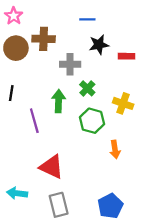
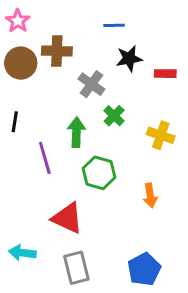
gray cross: (70, 64) -> (91, 84), turned 36
green hexagon: (92, 121) -> (99, 173), moved

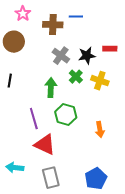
pink star: (18, 21) -> (23, 14), moved
brown cross: (57, 51) -> (53, 25), moved
black star: (129, 59) -> (87, 56), moved
yellow cross: (161, 135) -> (100, 81), moved
purple line: (45, 158) -> (34, 119), moved

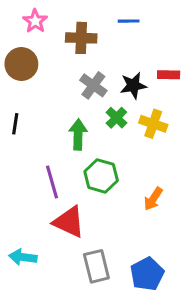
blue line: (76, 17) -> (129, 21), moved
orange arrow: (100, 130) -> (153, 199), turned 42
gray rectangle: (51, 178) -> (96, 266), moved

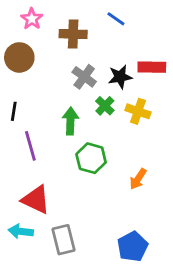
blue line: (129, 21) -> (116, 19), turned 36
red rectangle: (169, 75) -> (152, 67), size x1.4
purple line: (52, 182) -> (30, 146), moved
red triangle: (69, 222) -> (36, 200), moved
gray rectangle: (96, 266) -> (63, 240), moved

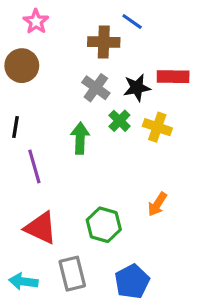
brown cross: (73, 34) -> (104, 42), moved
green hexagon: (91, 158) -> (104, 225), moved
cyan arrow: (21, 231) -> (23, 281), moved
blue pentagon: (132, 247) -> (132, 281), moved

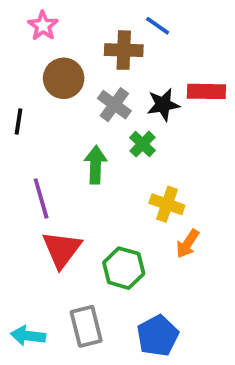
brown circle: (22, 66) -> (64, 78), moved
black line: (15, 127) -> (19, 122), moved
yellow cross: (157, 127) -> (167, 204), moved
red triangle: (41, 228) -> (62, 249), moved, turned 42

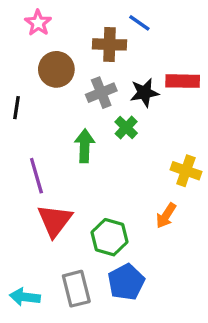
gray cross: (114, 105) -> (101, 93), turned 32
yellow cross: (167, 204) -> (186, 171), moved
blue pentagon: (158, 336) -> (126, 282), moved

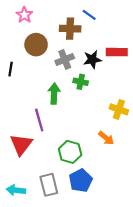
green cross: (126, 128) -> (81, 82), turned -32
purple line: (36, 176) -> (39, 120), moved
orange arrow: (166, 216) -> (106, 138), turned -84
red triangle: (55, 221) -> (21, 144), moved

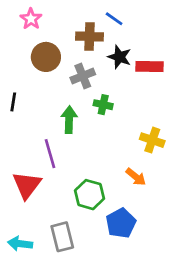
black star: (92, 59) -> (119, 57), moved, turned 30
black line: (11, 69) -> (13, 102), moved
blue pentagon: (81, 181) -> (121, 223), moved

